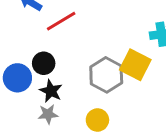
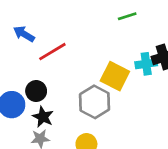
yellow square: (135, 65) -> (115, 76), moved

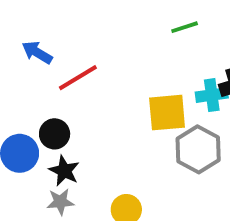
yellow square: (115, 76) -> (167, 113), turned -32
gray hexagon: (95, 102) -> (198, 149), moved

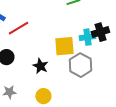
black star: (64, 171) -> (40, 66), moved

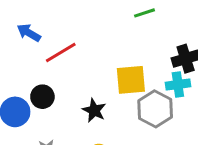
cyan cross: (87, 37) -> (178, 84), moved

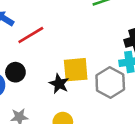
yellow square: (131, 80) -> (76, 70), moved

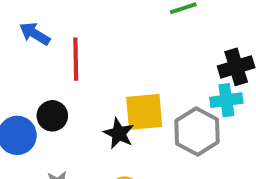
red line: (31, 35) -> (76, 59), turned -60

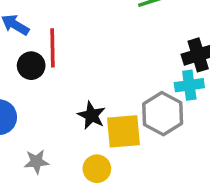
yellow square: (144, 112) -> (124, 131), moved
black circle: (52, 116) -> (31, 66), moved

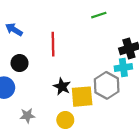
red line: (52, 48) -> (53, 44), moved
black circle: (31, 66) -> (20, 63), moved

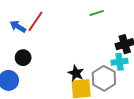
red line: (53, 44) -> (36, 21), moved, turned 35
black star: (62, 86) -> (76, 73), moved

